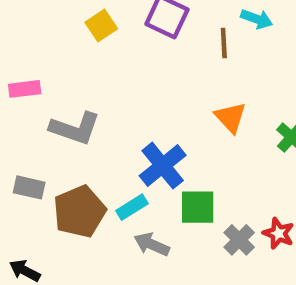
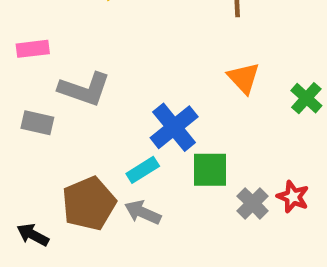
gray rectangle: (29, 187) -> (37, 123), moved
brown pentagon: (79, 211) -> (89, 203), moved
gray arrow: (152, 244) -> (143, 212), moved

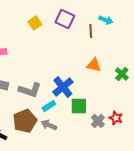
orange triangle: (244, 78) -> (94, 65), turned -35
gray L-shape: (84, 89) -> (30, 90), moved

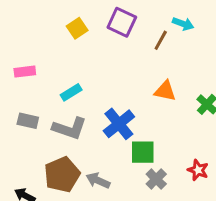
brown line: (91, 31) -> (161, 40), turned 32
cyan rectangle: (49, 106) -> (71, 92), moved
gray cross: (98, 121) -> (156, 179), moved

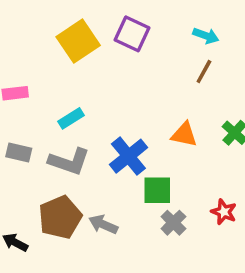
yellow square: (77, 28) -> (78, 41), size x1.6
brown line: (161, 40) -> (204, 72), moved
orange triangle: (165, 91) -> (184, 135), moved

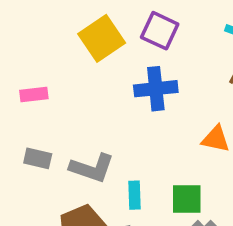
cyan rectangle: (71, 118) -> (134, 195), moved, turned -60
blue cross: (128, 156) -> (156, 89), moved, turned 33

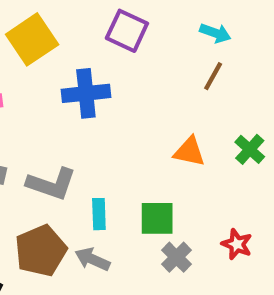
yellow square: (102, 38) -> (32, 39), moved
blue cross: (156, 89) -> (86, 93), moved

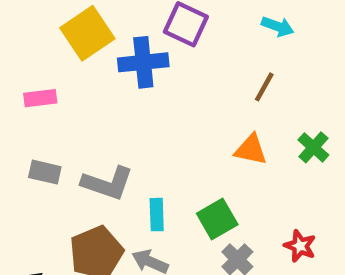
brown line: (213, 76) -> (264, 87), moved
blue cross: (86, 93) -> (143, 62), moved
green square: (157, 218) -> (217, 219), turned -30

